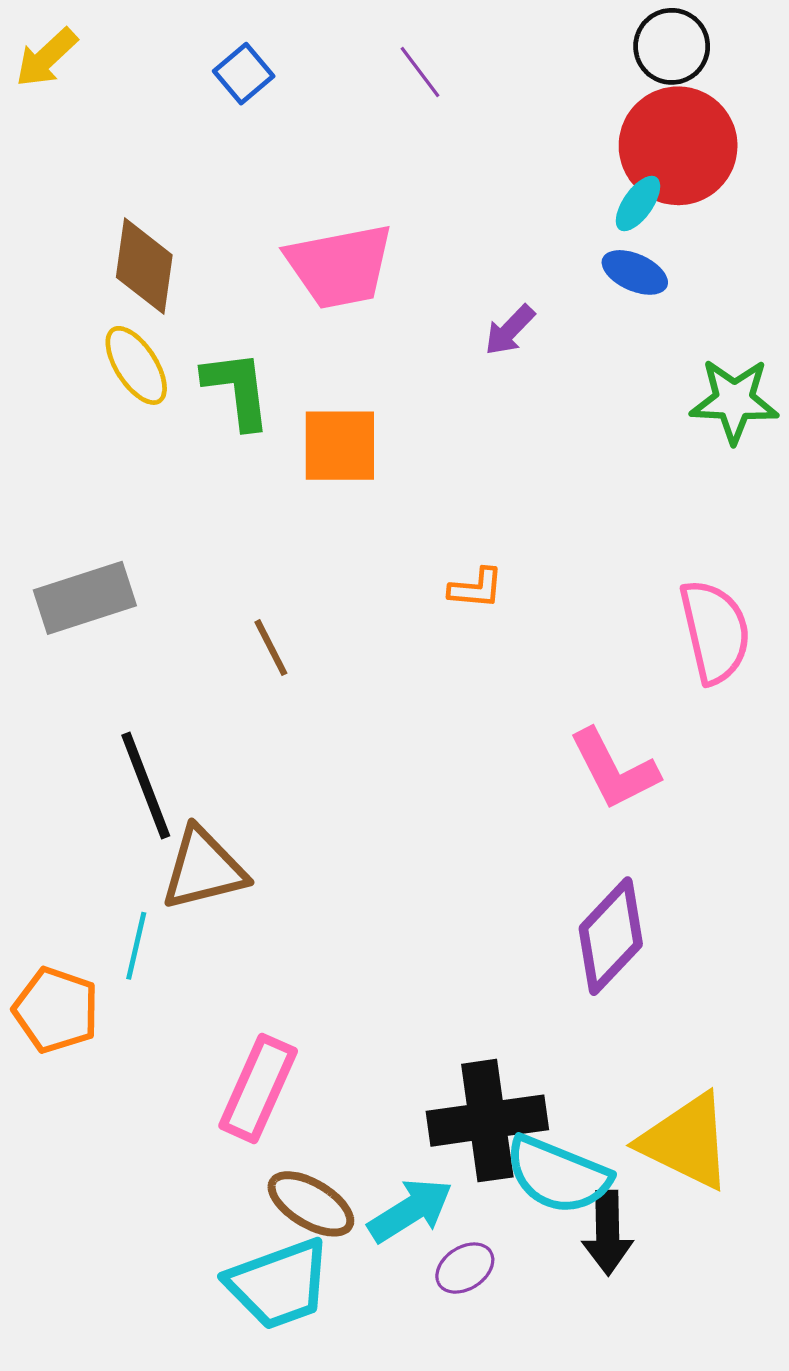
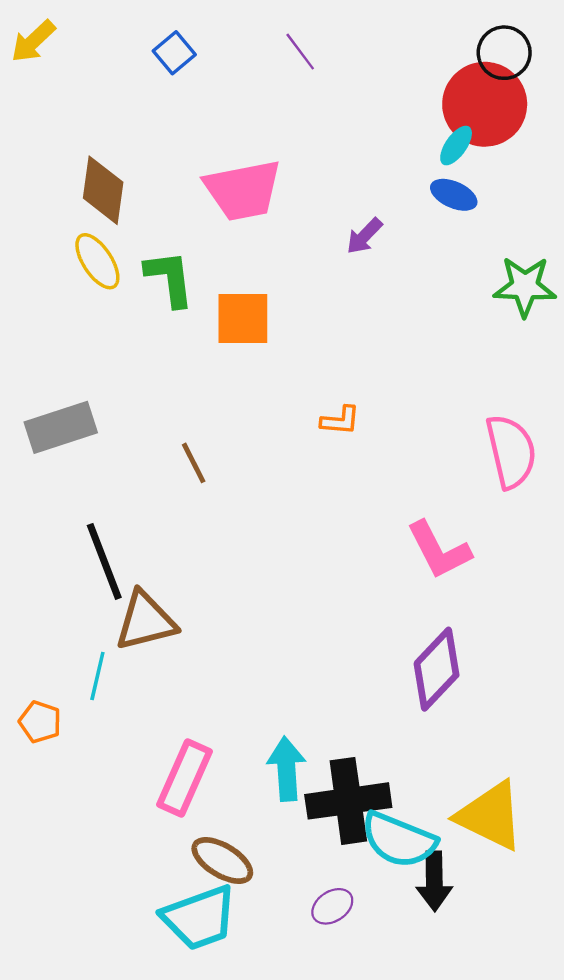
black circle: (672, 46) -> (504, 53), moved
orange pentagon: (56, 1010) -> (40, 722), size x0.7
cyan arrow: (410, 1210) -> (286, 769), moved, turned -62

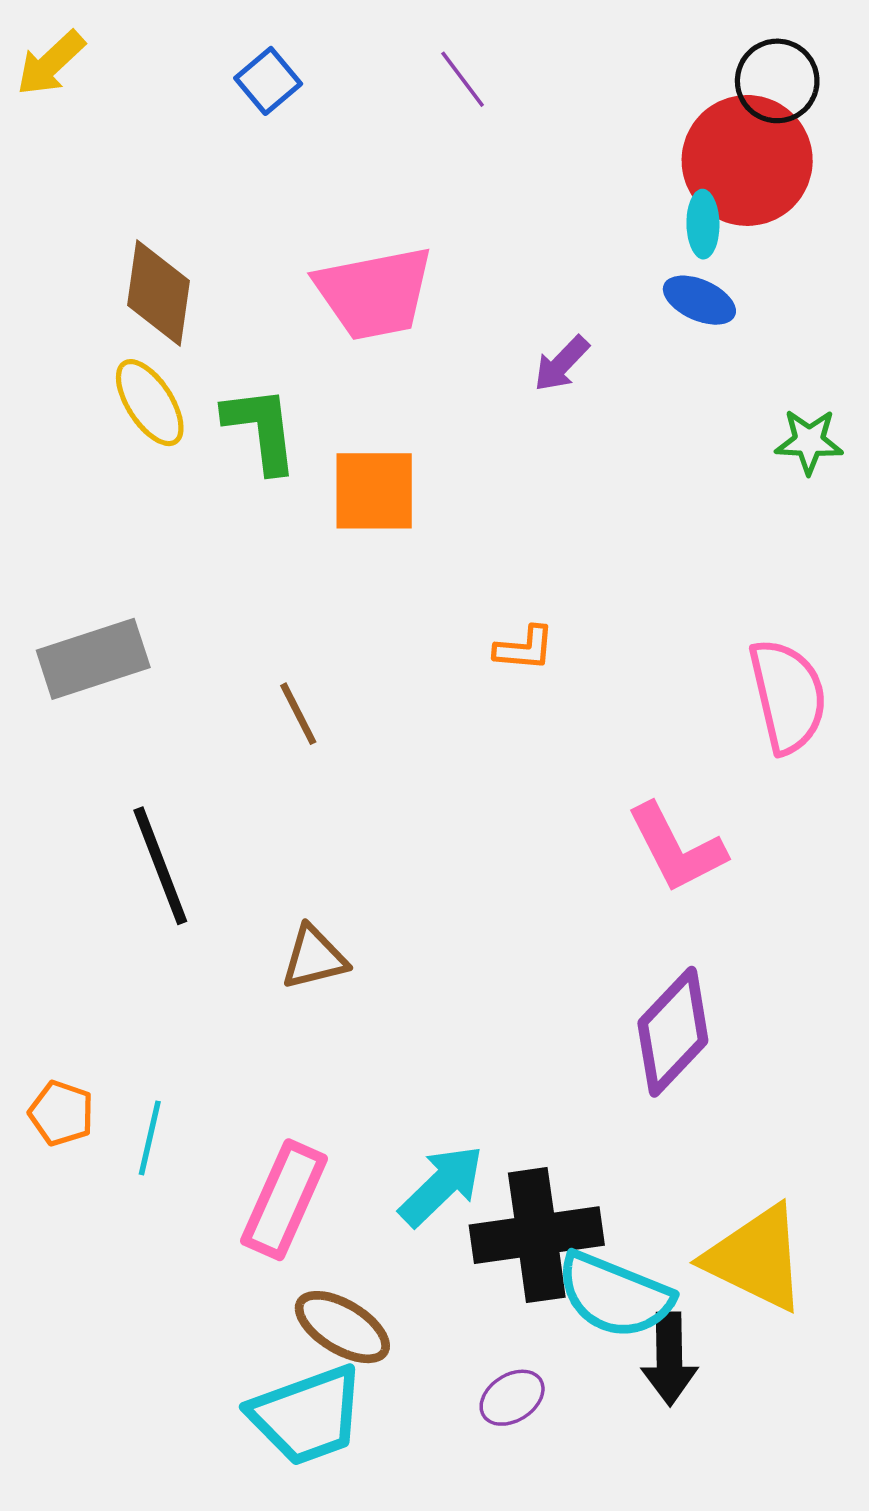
cyan ellipse: (456, 146) -> (703, 224), turned -36
green star: (525, 286) -> (809, 442), size x0.7
brown triangle: (146, 621) -> (314, 958), moved, size x0.7
cyan line: (97, 676) -> (150, 1138), moved
cyan arrow: (286, 769) -> (441, 1186), turned 50

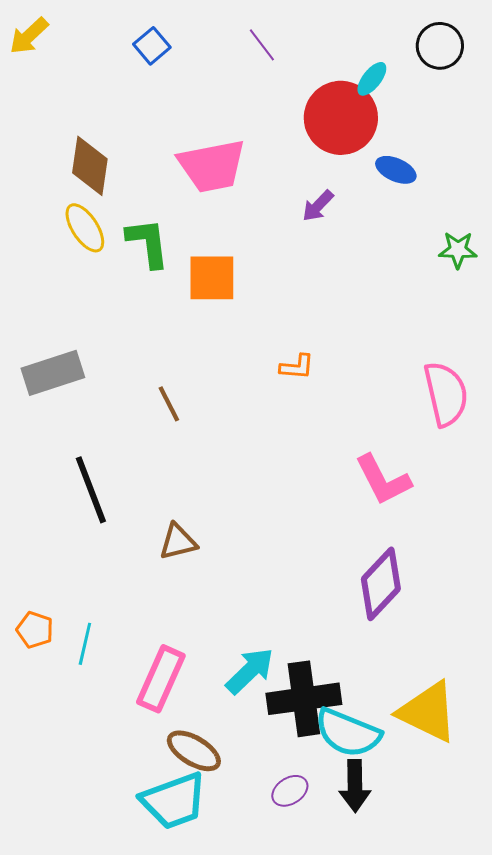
red circle: (747, 160) -> (341, 118), moved
cyan ellipse: (703, 224) -> (372, 79), moved, turned 39
black arrow: (669, 1359) -> (355, 786), moved

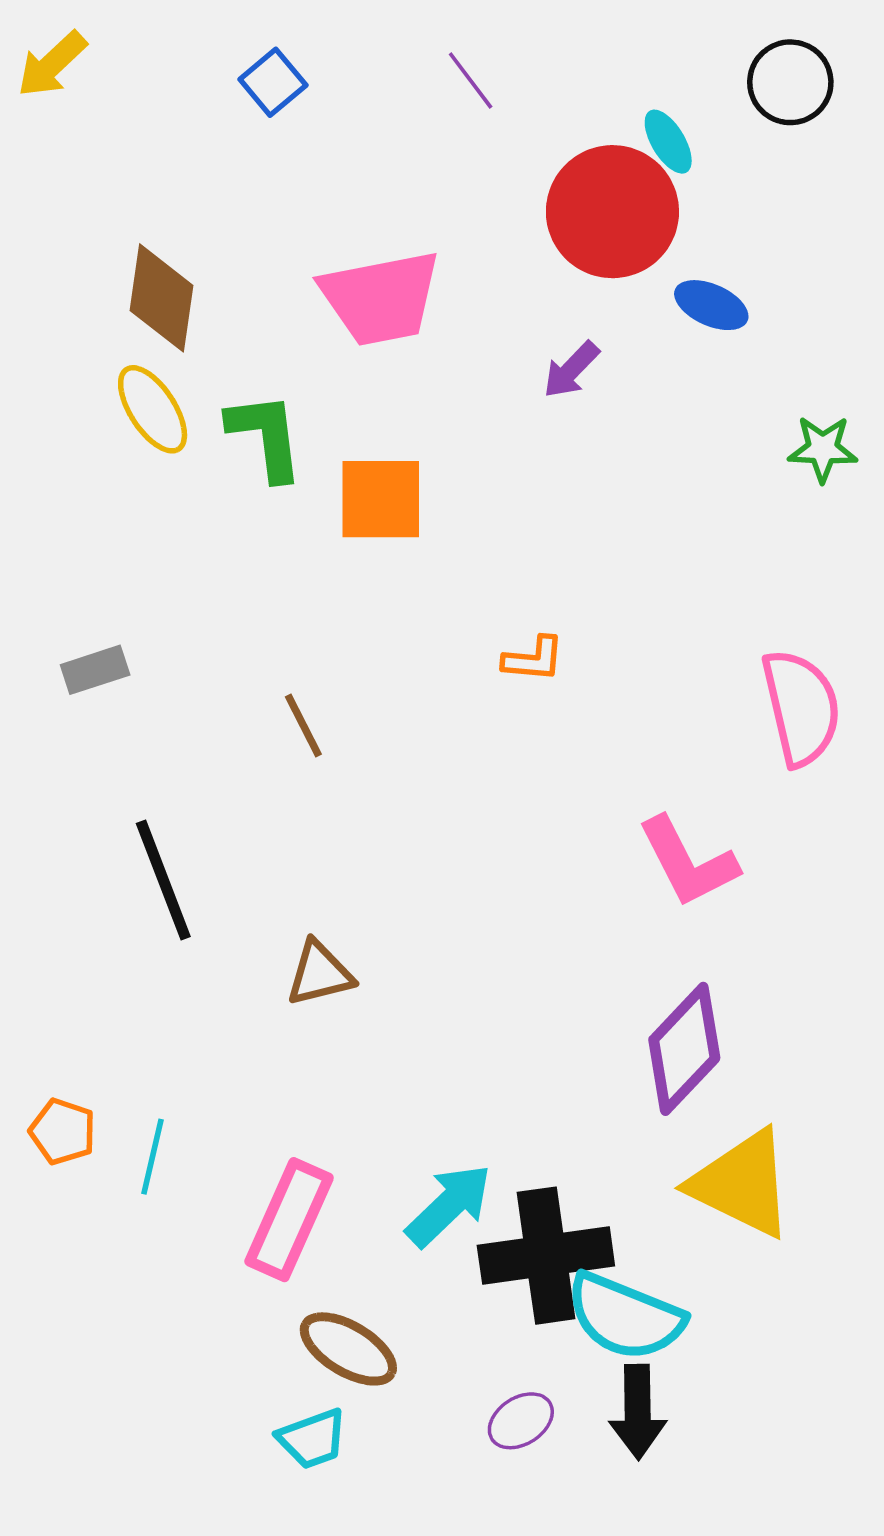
cyan ellipse: (372, 79) -> (668, 142), turned -69
gray rectangle: (53, 373) -> (95, 670), size x0.6
yellow triangle: (428, 712) -> (742, 1184), moved
cyan trapezoid: (174, 801) -> (312, 1439), size x0.6

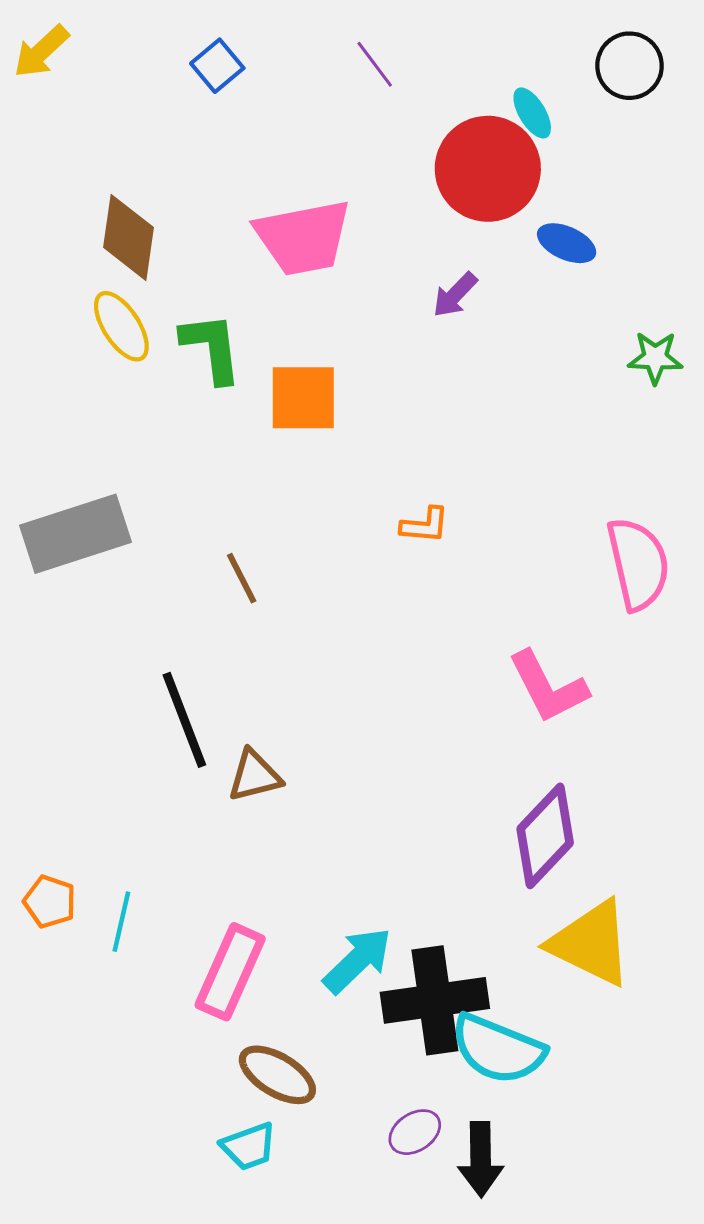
gray rectangle: (95, 670) -> (76, 534), size x2.0
black line: (163, 880) -> (184, 720), moved
black arrow: (638, 1412) -> (481, 1159), moved

